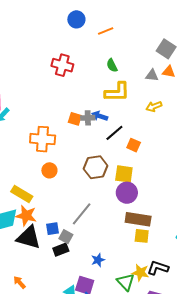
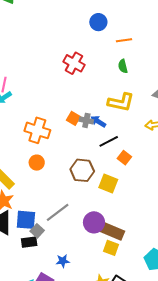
green semicircle: (112, 65) -> (123, 66), moved
purple circle: (127, 193) -> (94, 222), moved
blue square: (53, 229) -> (26, 220), size x1.5

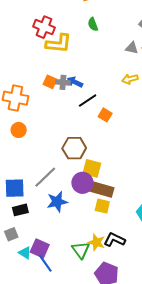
yellow L-shape: (121, 102) -> (59, 44), moved
brown hexagon: (82, 170) -> (74, 148), moved
yellow square: (108, 183) -> (92, 168), moved
gray square: (37, 231) -> (11, 234), moved, turned 32
blue star: (63, 261) -> (57, 202), moved, size x1.5

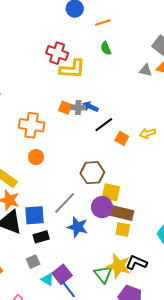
yellow arrow: (130, 79) -> (148, 133), moved
blue star: (57, 202) -> (77, 227), turned 30
yellow star: (97, 242) -> (119, 266), size x1.4
purple square: (40, 248) -> (62, 274), turned 30

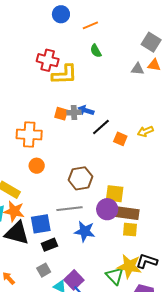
brown hexagon: (92, 173) -> (80, 178), moved
gray line: (65, 203) -> (70, 209), turned 45

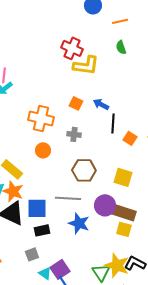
gray cross: (74, 112) -> (74, 134), moved
black line: (101, 127) -> (113, 123), turned -54
yellow square: (115, 194) -> (123, 177), moved

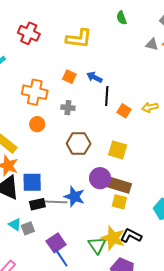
green semicircle: (121, 47) -> (122, 18), moved
red cross: (72, 48) -> (29, 33), moved
gray line: (68, 198) -> (54, 202), moved
cyan triangle: (45, 273) -> (15, 225), moved

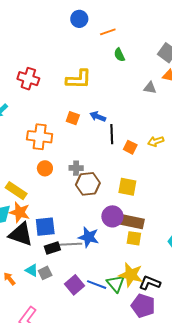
gray triangle: (152, 44) -> (150, 88), moved
gray cross: (68, 108) -> (76, 168), moved
black L-shape: (131, 236) -> (150, 283), moved
blue line: (61, 258) -> (97, 285), moved, turned -30

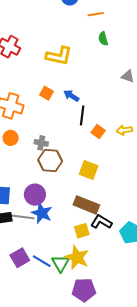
purple circle: (112, 216) -> (35, 195), moved
yellow square: (134, 238) -> (82, 231), moved, turned -35
black L-shape: (150, 283) -> (101, 222), moved
purple pentagon: (143, 306) -> (84, 290), turned -30

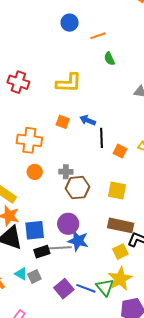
yellow star: (77, 257) -> (120, 279), turned 30

